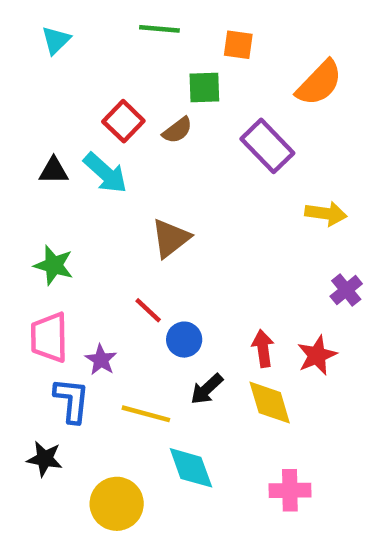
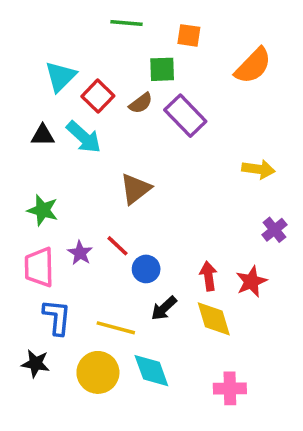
cyan triangle: (56, 40) -> (60, 76), moved, size x1.4
purple rectangle: (267, 146) -> (185, 116), moved
purple star: (101, 360) -> (80, 253), moved
yellow circle: (117, 504) -> (98, 372), moved

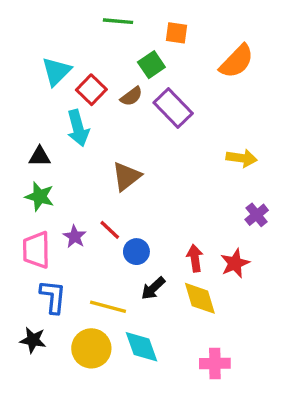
green square: (162, 69) -> (151, 65), turned -32
black triangle: (43, 135) -> (40, 156), moved
cyan arrow: (84, 137) -> (78, 128), turned 33

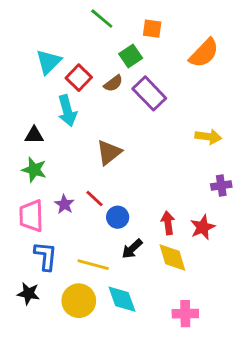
green line: (118, 21) -> (102, 19), turned 35
purple cross: (257, 215) -> (221, 186), turned 30

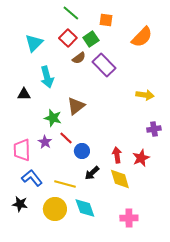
red square: (79, 78) -> (68, 38), moved
green star: (34, 170) -> (53, 118), moved
blue L-shape: (46, 256) -> (32, 178), turned -45

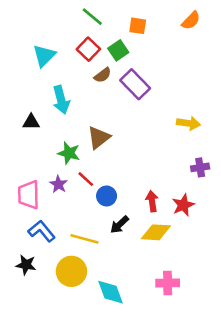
orange semicircle: (142, 37) -> (191, 21), moved, size x0.7
yellow diamond: (120, 179) -> (156, 232), turned -70
cyan diamond: (85, 208) -> (110, 292), moved

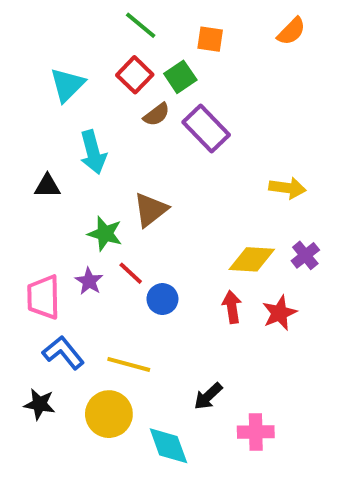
purple cross: (200, 167) -> (305, 255), turned -30
black arrow: (120, 225) -> (208, 396), moved
yellow diamond: (156, 232) -> (252, 259), moved

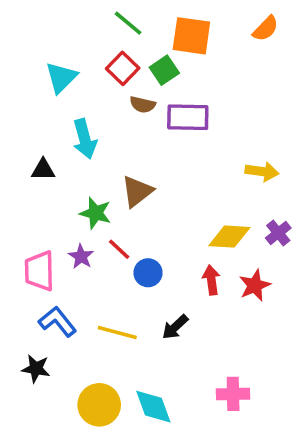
orange square: (210, 39) -> (191, 36), size x1.6
brown semicircle: (157, 115) -> (143, 105), turned 50
purple rectangle: (206, 128) -> (188, 117), turned -45
black arrow: (208, 396) -> (175, 327), moved
yellow circle: (109, 414) -> (99, 405), moved

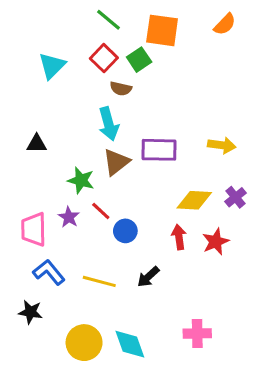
purple rectangle: (188, 117) -> (159, 150), moved
cyan arrow: (85, 139) -> (109, 124), moved

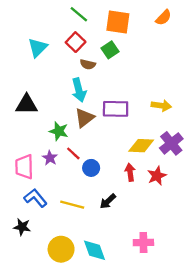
green square: (139, 60) -> (110, 50), moved
black triangle: (37, 144) -> (27, 104), size x1.5
purple cross: (236, 197) -> (171, 143), size x1.5

